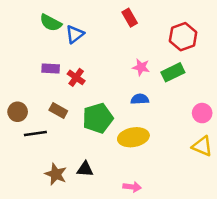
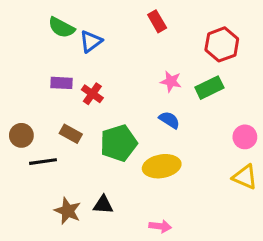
blue semicircle: (140, 99) -> (169, 120), turned 36

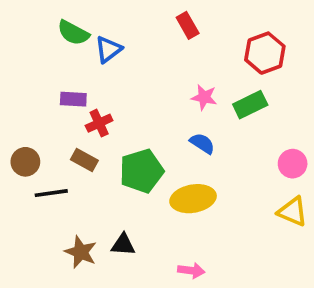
red cross: (92, 94) -> (99, 123), moved, turned 30

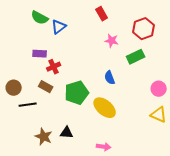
pink star: (204, 97) -> (112, 41), moved
blue semicircle: (202, 143) -> (110, 78), turned -144
yellow ellipse: (193, 199) -> (105, 108), turned 50

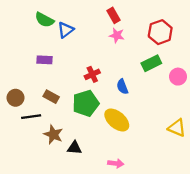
pink star: (112, 41) -> (117, 35), moved
red cross: (54, 67) -> (92, 74), moved
pink circle: (159, 89) -> (178, 77), moved
brown star: (44, 137) -> (53, 134), moved

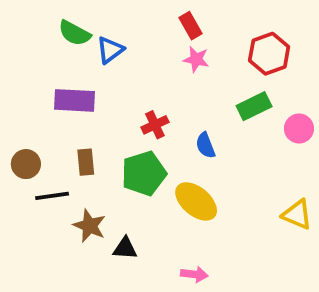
purple rectangle: (44, 60) -> (75, 100), size x1.5
brown rectangle: (51, 97) -> (86, 162), turned 56

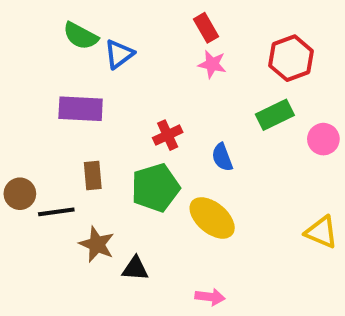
brown circle: (26, 164) -> (20, 194), moved

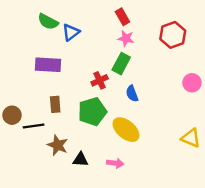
green rectangle: (275, 115) -> (121, 64), moved, turned -36
pink arrow: (210, 297) -> (115, 163), moved

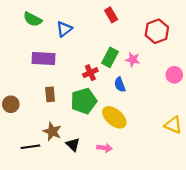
green semicircle: (48, 22) -> (33, 19), moved
pink star: (126, 38) -> (133, 60), moved
black line: (34, 126) -> (30, 147), moved
black triangle: (80, 160) -> (73, 145), turned 40

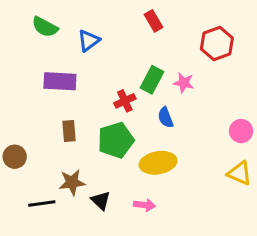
pink circle: (174, 75) -> (241, 131), moved
brown circle: (11, 104) -> (15, 157), moved
yellow ellipse: (114, 117) -> (158, 163), turned -50
brown star: (52, 131) -> (72, 182), turned -30

